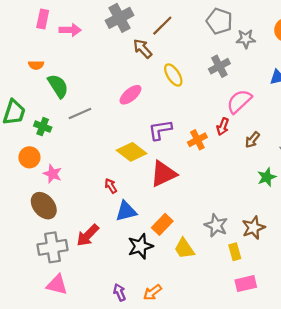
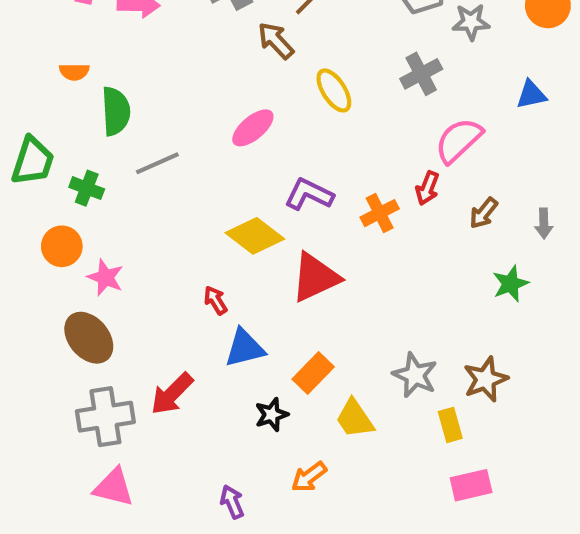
green semicircle: (58, 86) -> (116, 111), turned 30
purple L-shape: (160, 130) -> (309, 194), turned 35
black star: (140, 246) -> (272, 415), size x0.7
orange arrow: (152, 292) -> (309, 477), moved

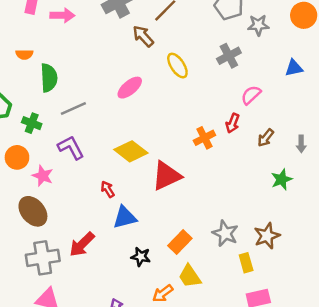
pink semicircle: (459, 140) -> (251, 95), size x0.7
purple L-shape: (309, 194) -> (71, 148), moved, turned 36
orange rectangle: (313, 373) -> (180, 242), moved
black star: (272, 415) -> (141, 257), turned 30
yellow trapezoid: (355, 419) -> (190, 276), moved

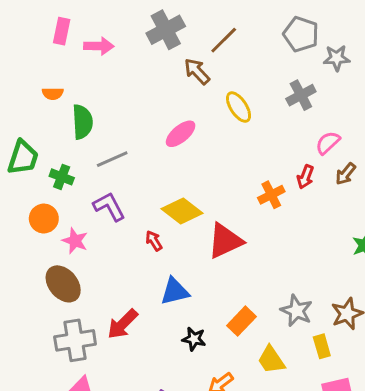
brown arrow: (266, 138) -> (346, 174), moved
red arrow: (108, 189) -> (154, 241), moved
yellow trapezoid: (190, 276) -> (271, 360), moved

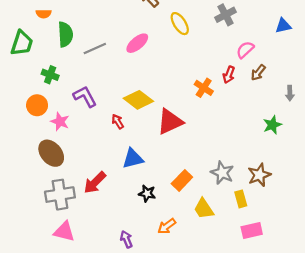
green trapezoid: (23, 158) -> (22, 43), moved
gray line: (112, 159) -> (95, 49), moved
orange cross: (271, 195) -> (204, 88), turned -30

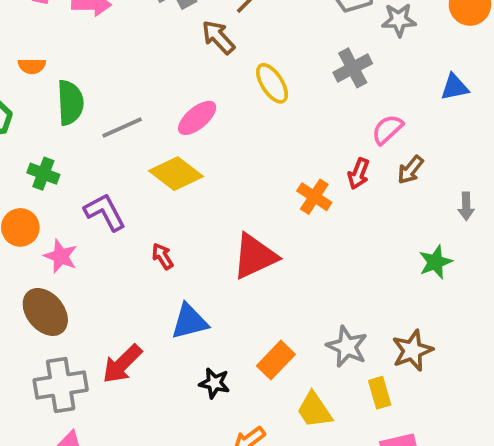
yellow diamond: (138, 100) -> (176, 174), moved

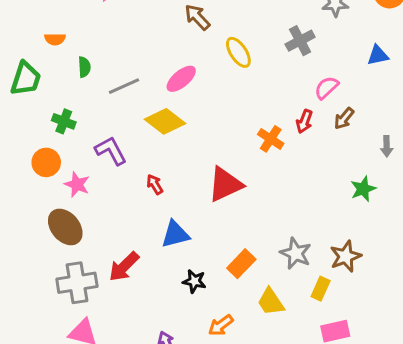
green semicircle: (70, 103) -> (84, 67), size x0.6
yellow rectangle: (380, 393) -> (321, 289), turned 40

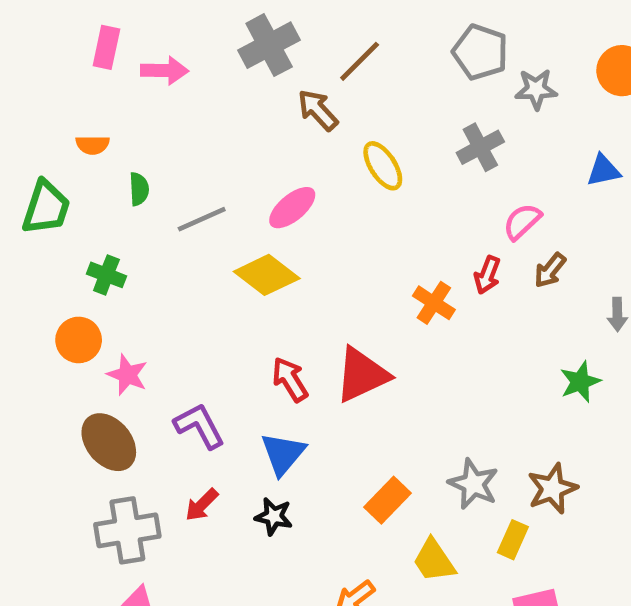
purple L-shape: (111, 151) -> (199, 426), moved
red arrow: (155, 184) -> (290, 379), moved, size x1.4
blue triangle: (175, 234) -> (283, 454), turned -36
red arrow: (124, 267) -> (202, 505), size x0.7
black star: (194, 281) -> (274, 516), moved

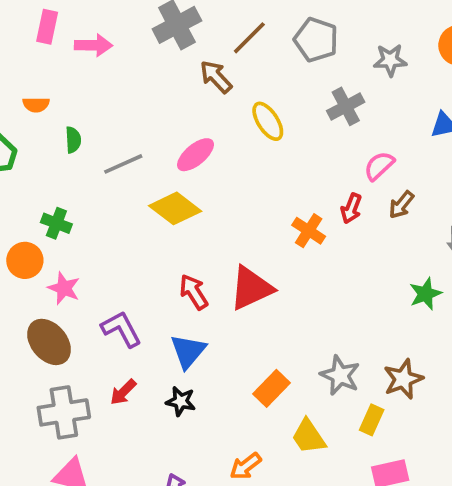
gray pentagon: (480, 52) -> (316, 40), moved
green cross: (106, 275) -> (56, 223), moved

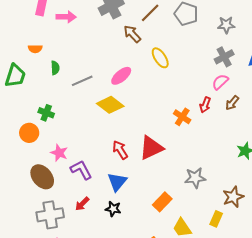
gray cross: (346, 106) -> (224, 57), moved
pink star: (64, 288) -> (59, 153), moved
gray star: (340, 375) -> (195, 178), moved, turned -30

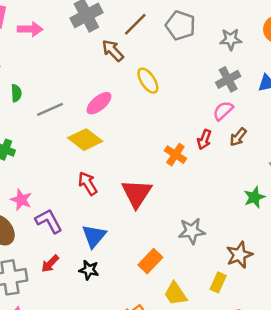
red triangle: (151, 148) -> (137, 193), turned -32
red arrow: (120, 150) -> (88, 183), moved

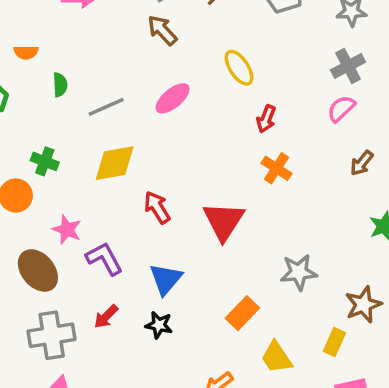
brown arrow: (113, 51) -> (162, 30), moved
brown arrow: (238, 137) -> (362, 163), moved
yellow diamond: (85, 140) -> (115, 163), moved, turned -48
red arrow: (204, 140) -> (266, 119), moved

